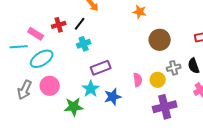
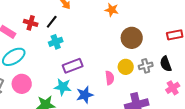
red cross: (59, 25) -> (31, 23), turned 32
yellow circle: (158, 80) -> (126, 67), moved
cyan star: (91, 89) -> (63, 87), turned -30

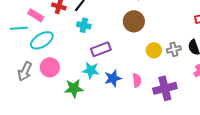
brown circle: (132, 38) -> (134, 21), moved
cyan cross: (56, 42) -> (84, 25), turned 32
pink semicircle: (110, 78) -> (137, 80), moved

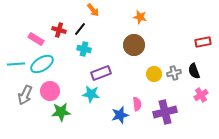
cyan line: (19, 28) -> (16, 64), moved
blue star: (113, 78) -> (120, 115), moved
green star: (74, 88) -> (61, 112), moved

